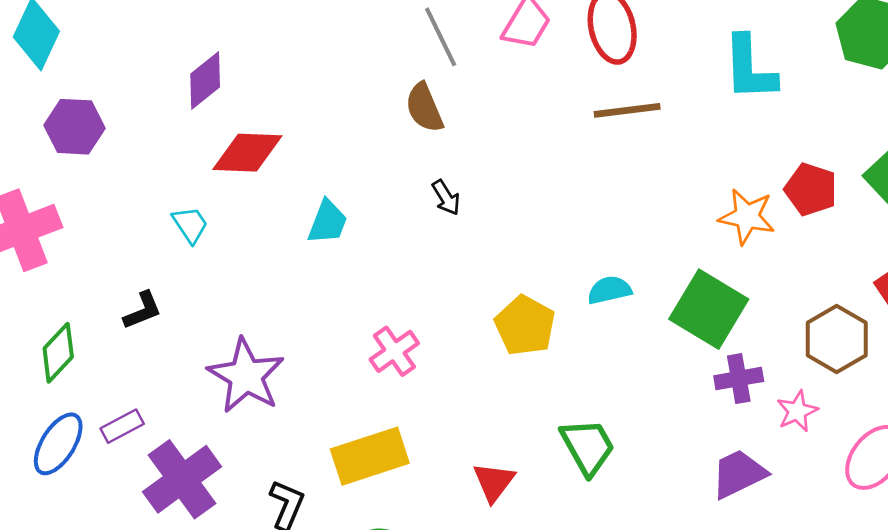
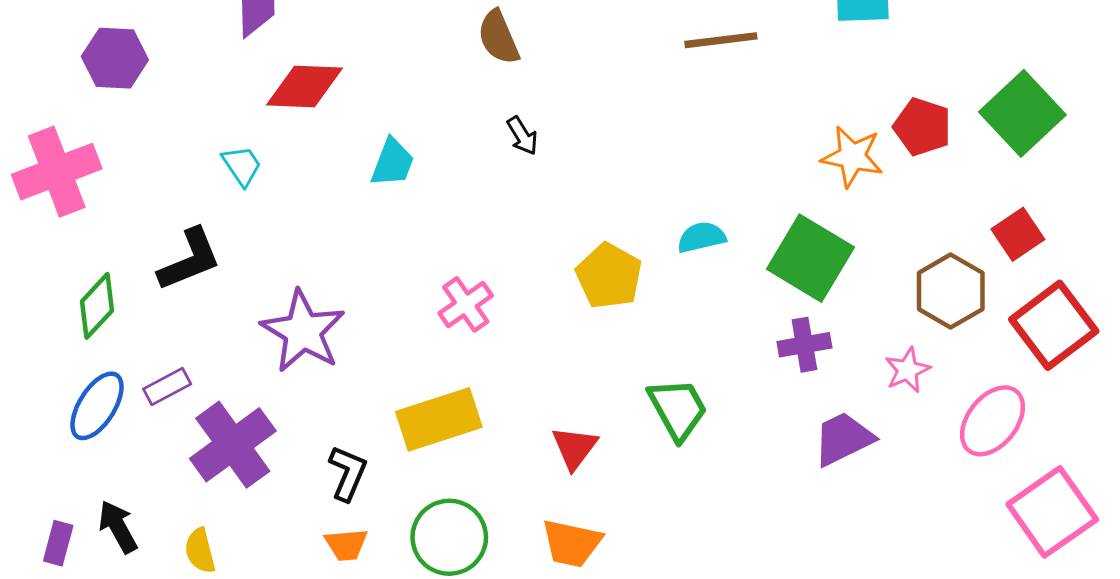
black L-shape: (143, 310) -> (190, 260), size x1.5
purple cross: (739, 379) -> (804, 345), moved

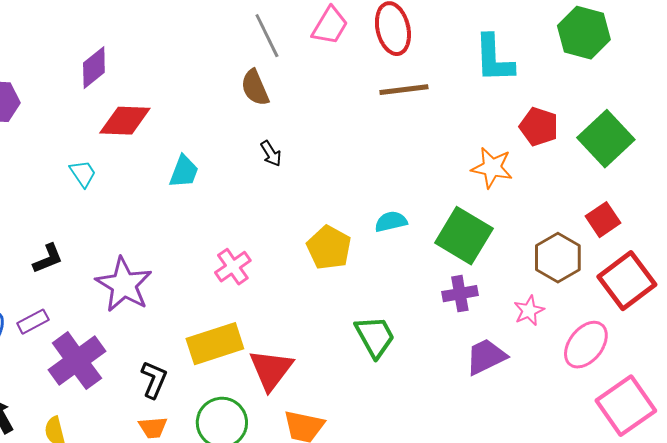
red pentagon: (922, 127) -> (539, 127), moved
black L-shape: (190, 260) -> (48, 259), moved, size x0.7
red triangle: (575, 448) -> (271, 370), moved, size x1.4

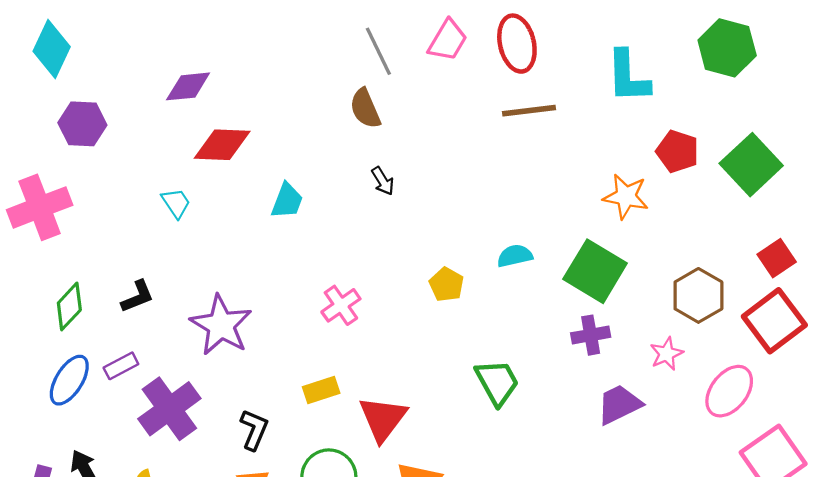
purple diamond: (94, 68) -> (188, 86), turned 33
red square: (603, 220) -> (777, 258), moved
yellow pentagon: (329, 248) -> (447, 284), size x0.7
yellow rectangle: (215, 344) -> (321, 390), size x0.6

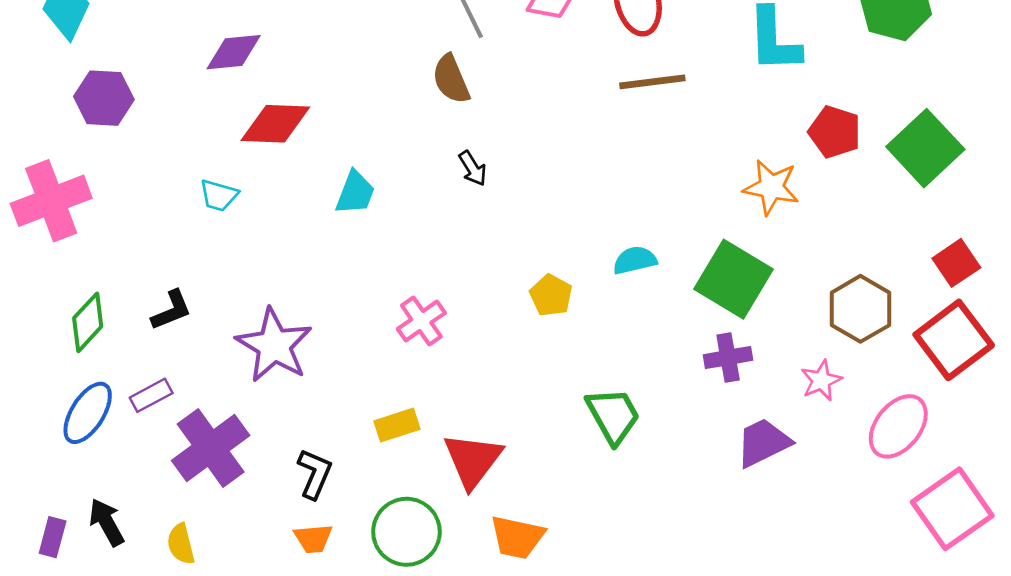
cyan trapezoid: (176, 203) -> (219, 195), turned 140

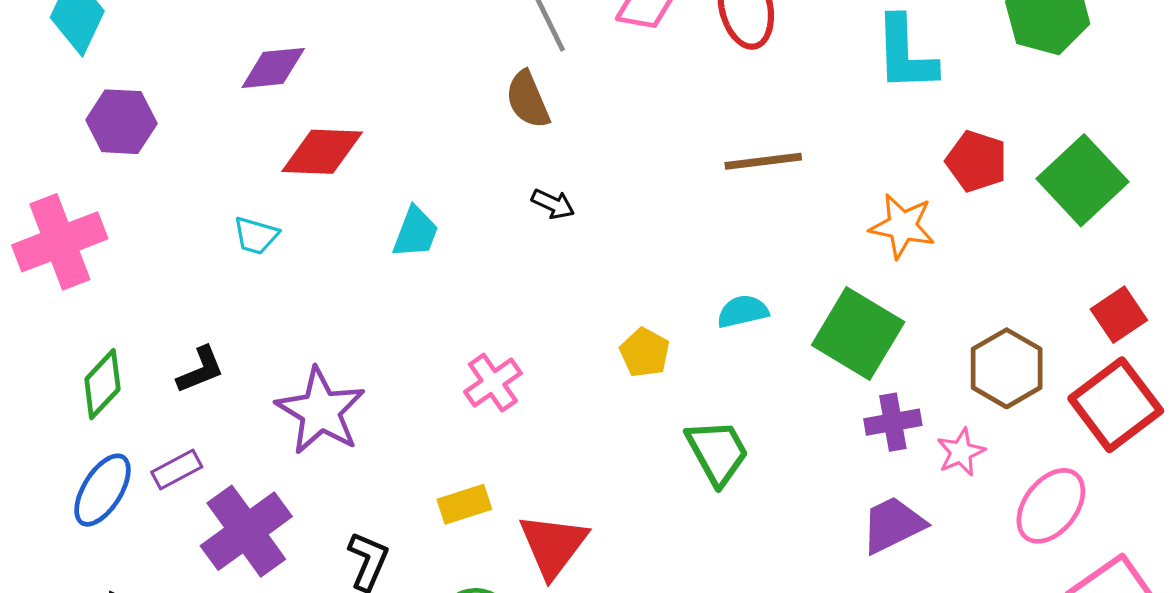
brown line: (652, 82) -> (763, 161), moved
black arrow: (473, 168) -> (553, 204), turned -33
purple cross: (728, 357) -> (893, 422), moved
green trapezoid: (613, 416) -> (717, 452), moved

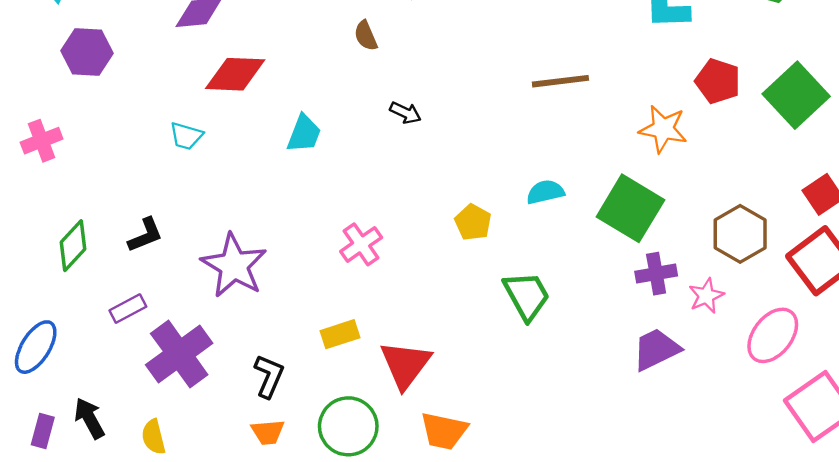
brown semicircle: (528, 100) -> (366, 36), moved, size x0.7
pink cross: (60, 242) -> (42, 141), size x0.6
blue ellipse: (102, 490) -> (36, 347), moved

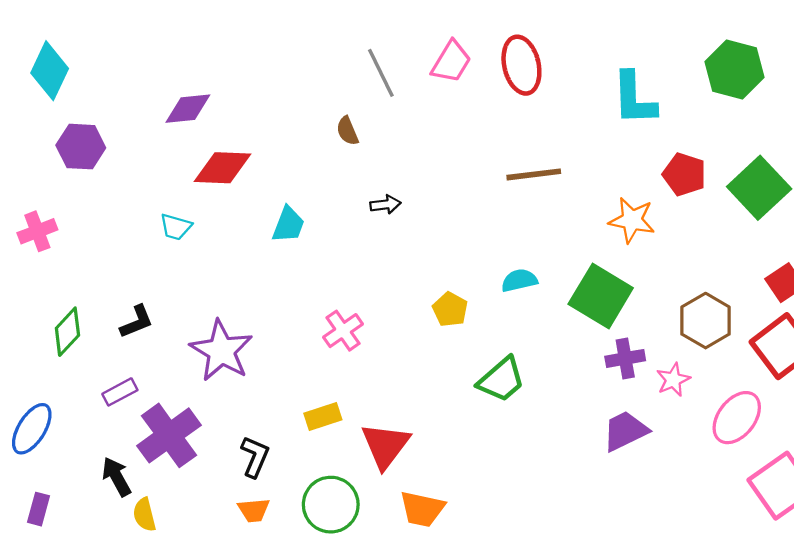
black arrow: (405, 113) -> (385, 205), turned -32
green trapezoid: (527, 296) -> (501, 380), turned 78
black arrow: (89, 418) -> (117, 477), moved

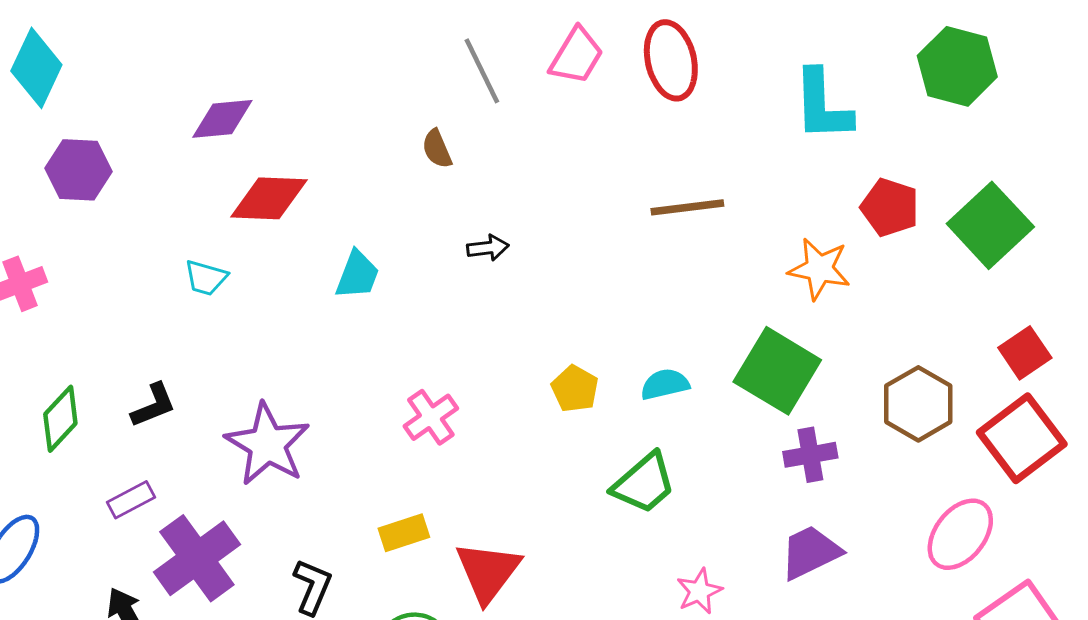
cyan semicircle: (519, 280) -> (665, 384), moved
pink star: (673, 380) -> (699, 591), moved

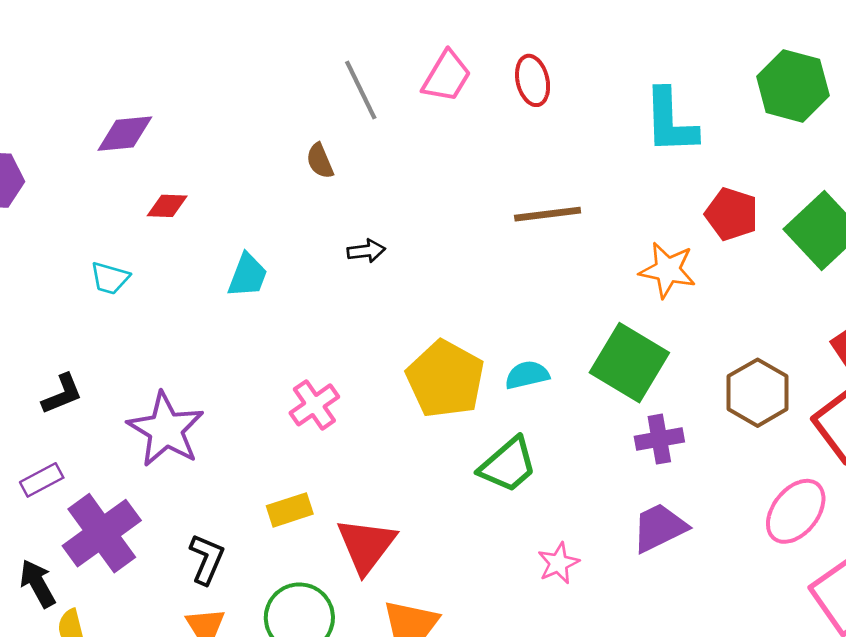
red ellipse: (671, 60) -> (533, 80), size x0.7
red diamond: (269, 198) -> (167, 206), size x0.6
yellow pentagon: (575, 389) -> (445, 379), size x1.8

